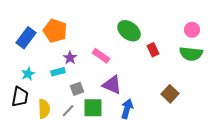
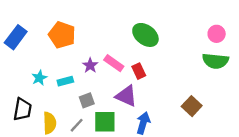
blue rectangle: (26, 38) -> (16, 37), moved
red rectangle: (153, 50) -> (139, 71), moved
purple star: (70, 58) -> (90, 65), moved
cyan star: (28, 74) -> (39, 78), moved

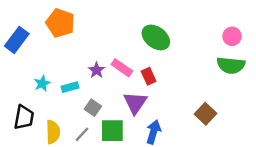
orange pentagon: (62, 35) -> (60, 23), moved
purple triangle: (126, 96) -> (135, 103), turned 40
gray square: (87, 100) -> (93, 108), turned -35

